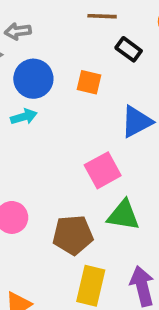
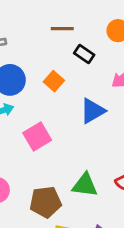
orange square: (89, 82) -> (54, 81), turned 30
pink square: (103, 170) -> (37, 136), moved

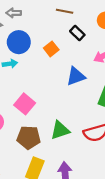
pink square: (37, 136) -> (25, 104), moved, turned -30
green triangle: (85, 185) -> (60, 130), turned -36

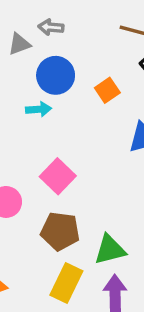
green triangle: (60, 130) -> (110, 250), moved

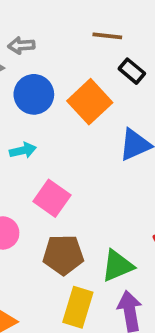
orange square: (107, 90) -> (90, 102), size x1.6
cyan arrow: (39, 109) -> (23, 150), moved

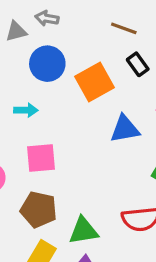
pink square: (52, 198) -> (41, 158), turned 36

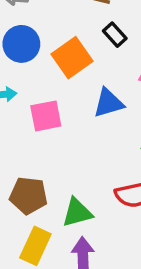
pink square: (41, 158) -> (46, 116), moved

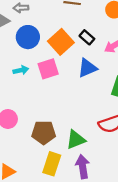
black rectangle: (115, 35) -> (87, 37), moved
pink square: (46, 116) -> (48, 69), moved

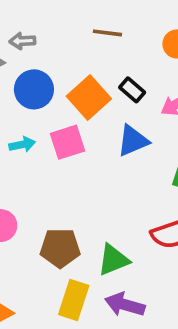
purple arrow: (83, 167) -> (125, 305), turned -65

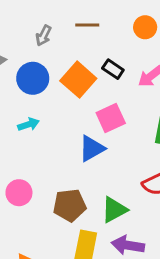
gray arrow: (22, 41) -> (44, 36), moved, turned -54
blue triangle: (133, 141) -> (92, 148), moved
pink square: (68, 142) -> (111, 118), moved

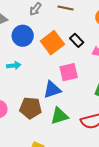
brown pentagon: (70, 205) -> (31, 108), moved
green triangle: (114, 210) -> (59, 116), moved

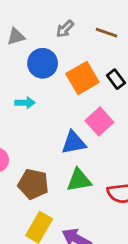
pink square: (69, 72) -> (99, 121), turned -36
brown pentagon: (31, 108) -> (33, 184), moved

